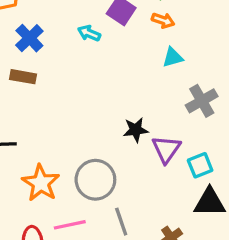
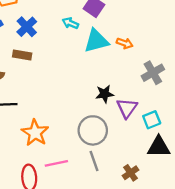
orange arrow: (163, 20) -> (125, 43), moved
cyan triangle: (173, 57) -> (96, 41), moved, size x1.6
gray circle: (95, 180) -> (93, 130), moved

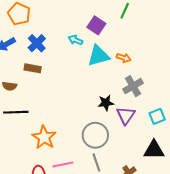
gray cross: (153, 73) -> (133, 86), moved
cyan square: (152, 120) -> (157, 116), moved

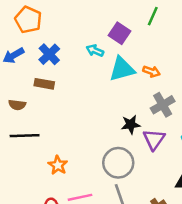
orange star: (44, 137) -> (58, 165), size x0.7

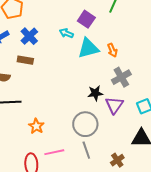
orange arrow: (152, 72) -> (112, 50), turned 48

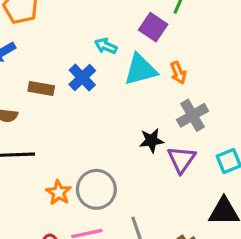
purple square: (86, 19) -> (153, 27), moved
blue cross: (29, 36) -> (82, 77), moved
gray circle: (85, 124) -> (96, 189), moved

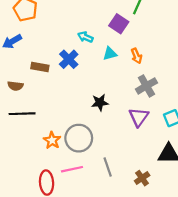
cyan triangle: (140, 70) -> (110, 54), size x0.6
black star: (152, 141) -> (100, 103), moved

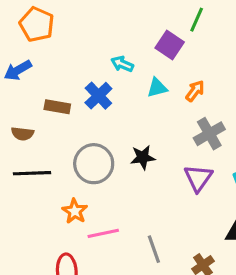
orange arrow: (136, 56) -> (195, 91), turned -120
gray circle: (79, 138) -> (94, 164), moved
pink line: (72, 169) -> (103, 233), moved

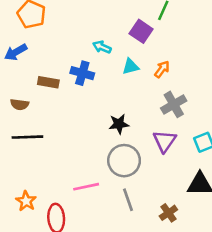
blue cross: (98, 96) -> (82, 73), turned -30
gray circle: (94, 164) -> (124, 161), moved
orange star: (75, 211) -> (26, 201), moved

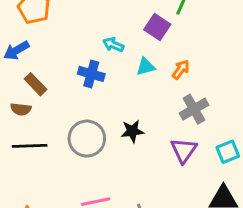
brown rectangle: (48, 82) -> (35, 84), moved, turned 36
gray circle: (124, 161) -> (87, 139), moved

